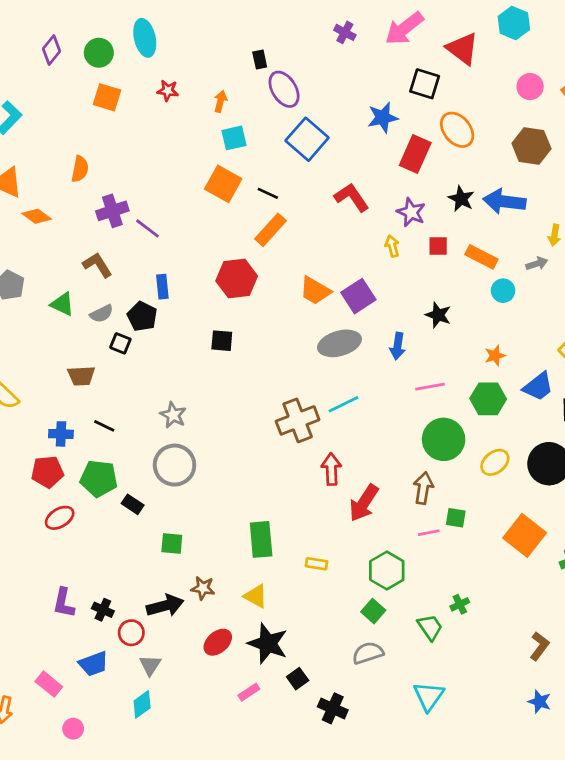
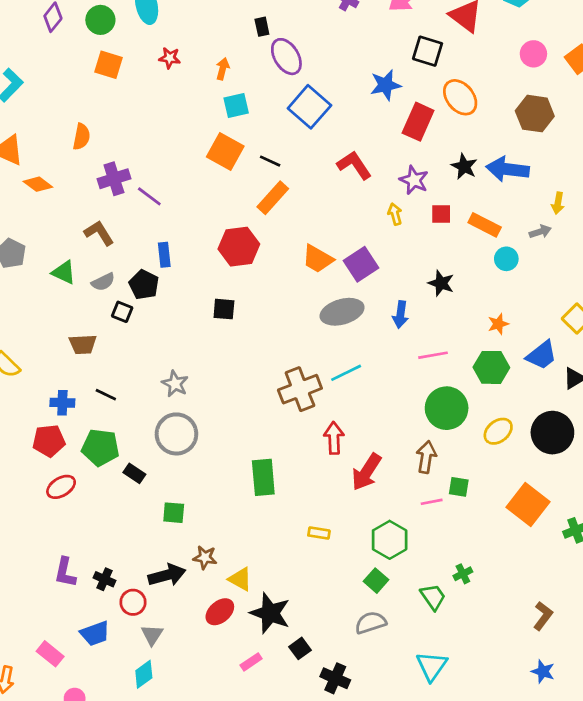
green rectangle: (261, 539) -> (263, 477), moved
yellow triangle: (256, 596) -> (240, 579), moved

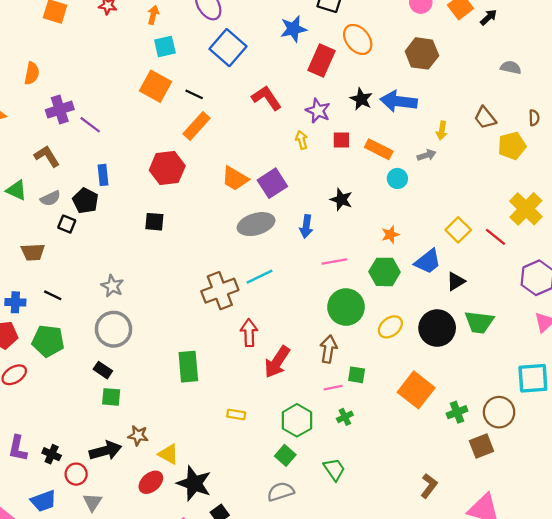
black rectangle: (134, 473) -> (103, 370), moved
green cross: (463, 574) -> (345, 417), moved

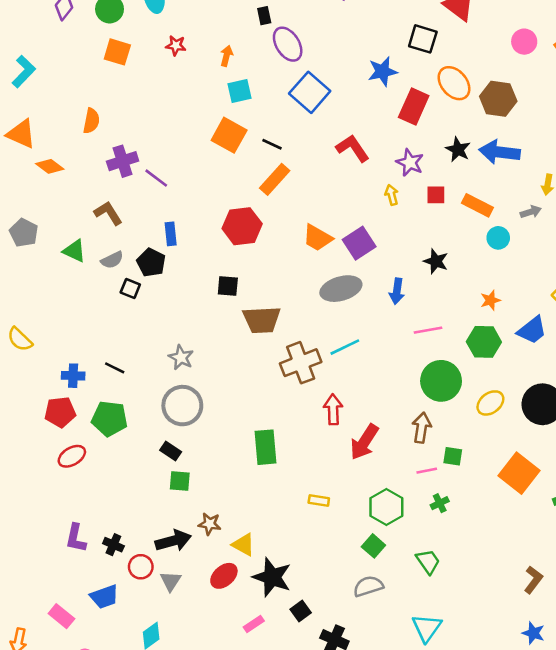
brown hexagon: (422, 53) -> (498, 99), moved
brown trapezoid: (33, 252) -> (262, 320), moved, size x1.4
gray triangle: (92, 502) -> (171, 581), moved

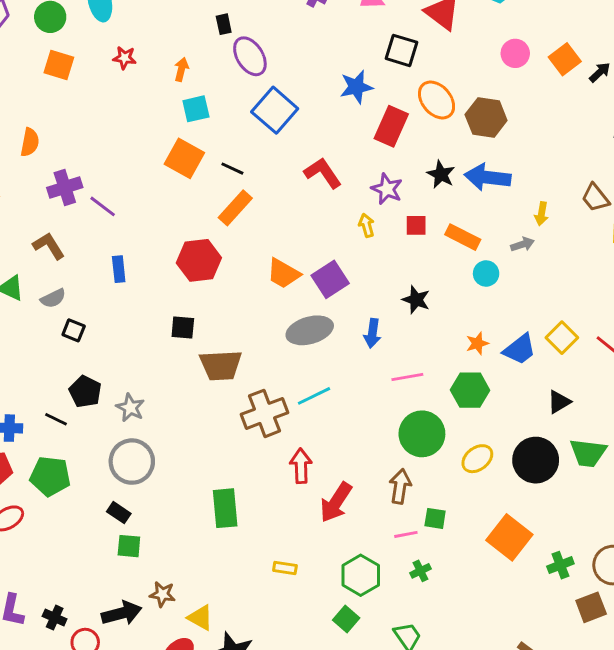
black pentagon: (151, 263) -> (85, 392), moved
blue trapezoid: (532, 330) -> (520, 349), moved

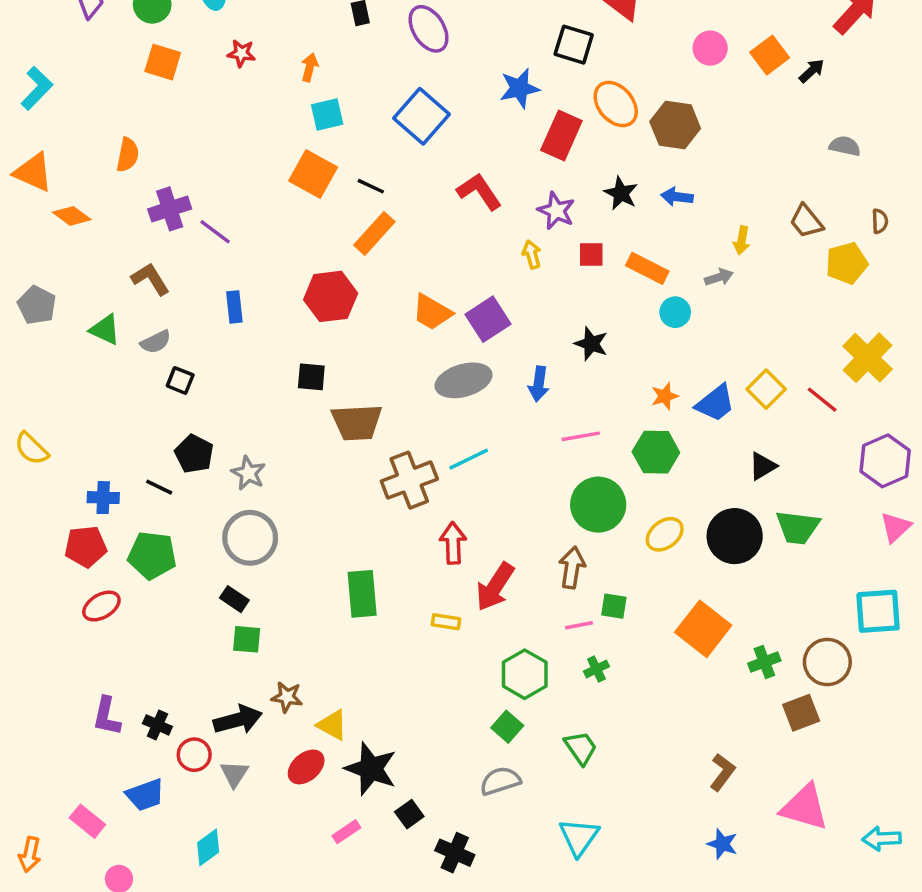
purple ellipse: (250, 56) -> (429, 29), moved
blue arrow: (488, 177) -> (677, 197), size x0.6
yellow rectangle: (285, 568) -> (446, 622), moved

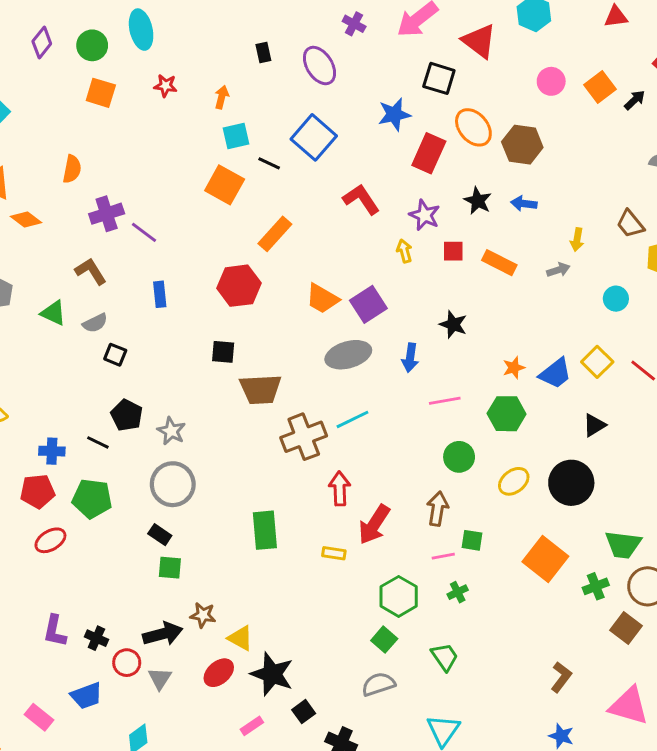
black line: (371, 186) -> (269, 163), moved
cyan circle: (675, 312) -> (616, 299), moved
green circle: (598, 505) -> (459, 457), size x0.7
green trapezoid: (798, 527) -> (623, 545), moved
brown square: (801, 713) -> (626, 628), turned -32

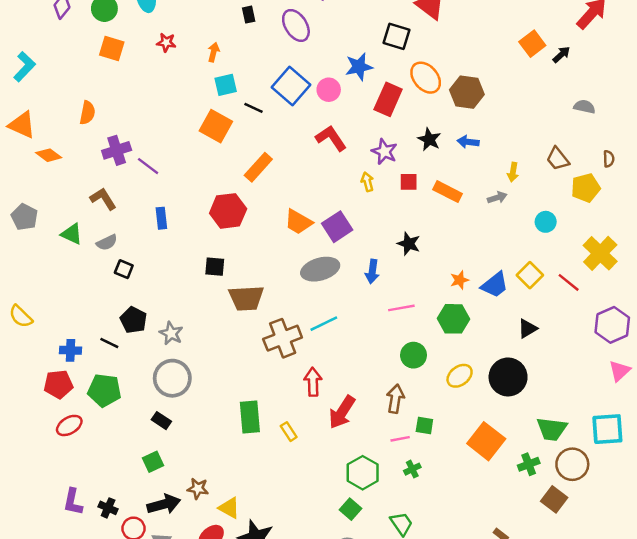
pink circle: (551, 81) -> (329, 90), moved
yellow rectangle: (334, 553) -> (289, 432), moved, turned 48
green square: (170, 568) -> (153, 462), moved, turned -30

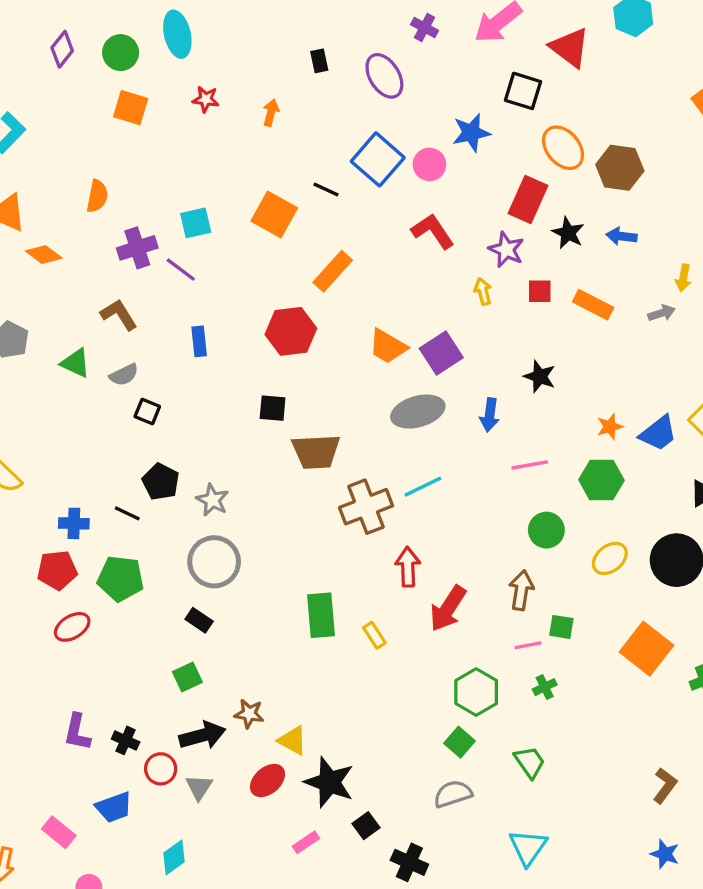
cyan square: (226, 85) -> (196, 223), moved
red rectangle: (388, 99) -> (528, 199), moved

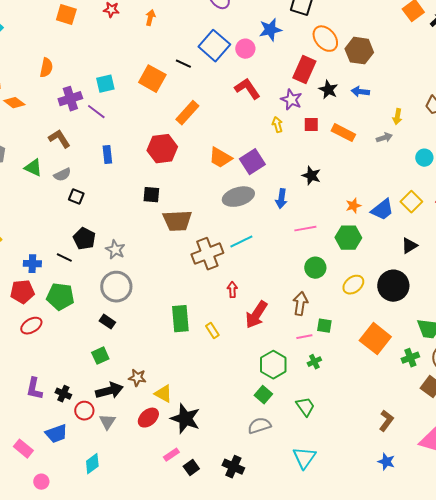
red arrow: (408, 567) -> (232, 290), size x0.7
black square: (366, 826) -> (191, 468), moved

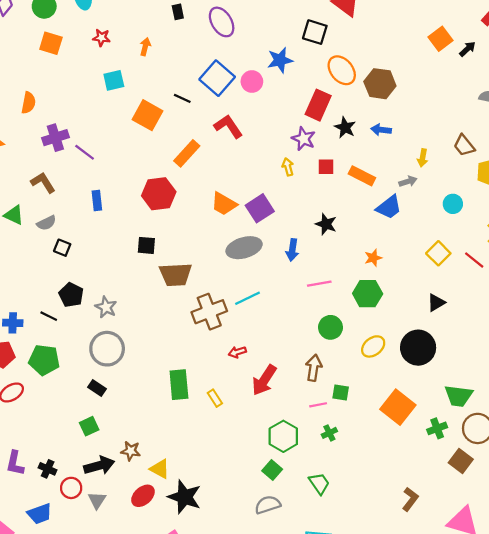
cyan square: (105, 84) -> (114, 80), moved
red L-shape: (247, 89) -> (228, 126), moved
blue trapezoid: (382, 210) -> (389, 207), moved
red arrow: (232, 290) -> (237, 352), turned -105

